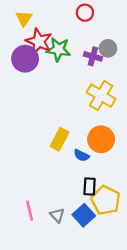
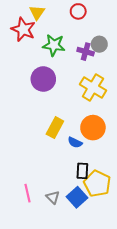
yellow triangle: (24, 18) -> (37, 12), moved
red star: (39, 41) -> (23, 29), moved
purple circle: (25, 59) -> (43, 79), moved

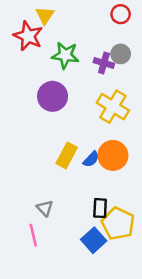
red circle: (78, 11) -> (121, 14), moved
blue semicircle: (75, 142) -> (91, 159), moved, turned -72
gray triangle: (53, 197) -> (45, 208), moved

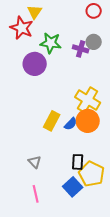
purple circle: (53, 96) -> (35, 64), moved
yellow cross: (113, 107) -> (88, 100), moved
pink line: (33, 235) -> (36, 194), moved

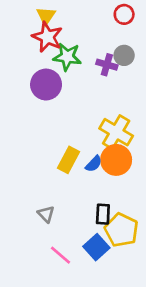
red star: (22, 28) -> (47, 37), moved
pink line: (36, 194) -> (61, 255), moved, turned -36

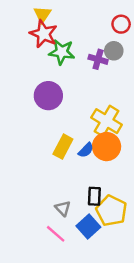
red circle: (124, 14) -> (121, 24), moved
purple circle: (46, 85) -> (48, 96), moved
gray triangle: (46, 214) -> (63, 208), moved

